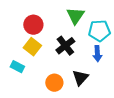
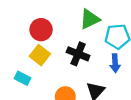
green triangle: (75, 16) -> (90, 19), turned 30
black cross: (65, 46) -> (78, 54), turned -30

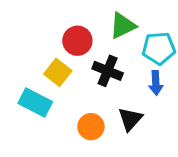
red circle: (41, 30) -> (77, 41), moved
cyan rectangle: (23, 78) -> (35, 102), size x1.5

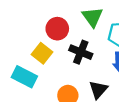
green triangle: (123, 26) -> (92, 17), turned -40

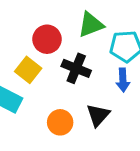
green triangle: (92, 17) -> (91, 25), turned 45

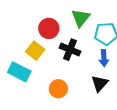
green triangle: (91, 25) -> (81, 18), turned -30
black triangle: (98, 115) -> (100, 83), moved

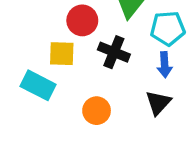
yellow square: (35, 51) -> (62, 54), turned -36

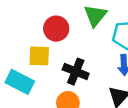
black cross: (114, 52) -> (76, 72), moved

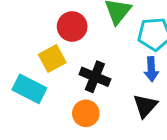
yellow square: (39, 56) -> (52, 58), turned -30

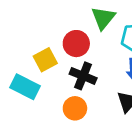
red circle: (72, 26) -> (76, 44), moved

